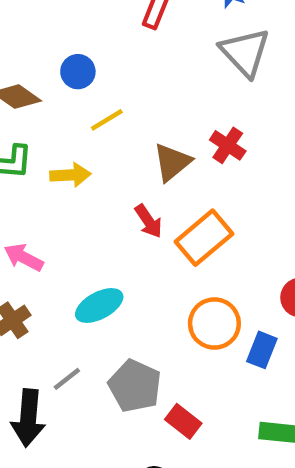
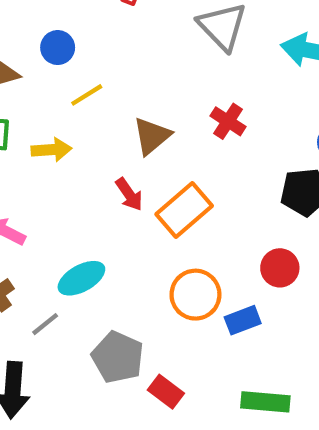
red cross: (228, 145) -> (228, 121), moved
blue rectangle: (262, 350) -> (243, 320), turned 48
gray line: (67, 379) -> (45, 324), moved

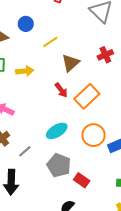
yellow line: (87, 95) -> (50, 42), moved
red cross: (228, 121) -> (105, 55), turned 35
cyan ellipse: (81, 278) -> (57, 131), moved

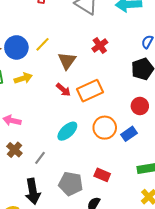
blue circle: (26, 24) -> (16, 47), moved, size x1.5
orange rectangle: (87, 96) -> (90, 91), turned 30
gray pentagon: (59, 165) -> (71, 184), moved

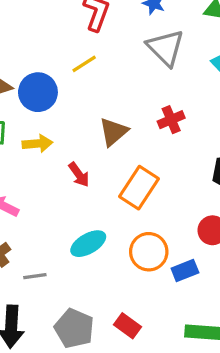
yellow line: (43, 44) -> (84, 64), moved
red arrow: (63, 90) -> (79, 175), moved
orange rectangle: (90, 91) -> (139, 188), turned -45
gray line: (40, 158) -> (35, 276), turned 32

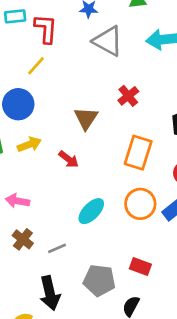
yellow line: (84, 64) -> (36, 66), moved
orange rectangle: (139, 188) -> (138, 153), moved

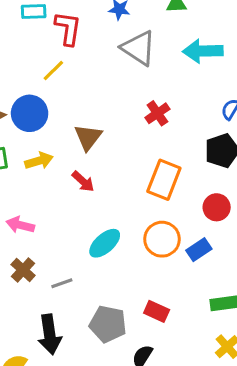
brown triangle: (86, 118) -> (88, 137), moved

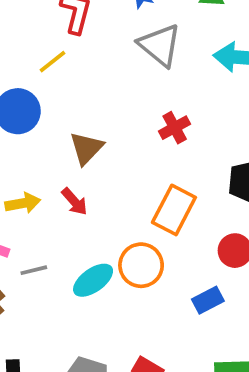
yellow arrow: (39, 161) -> (23, 203), moved
orange circle: (162, 239) -> (141, 265), moved
gray line: (62, 283) -> (34, 270), moved

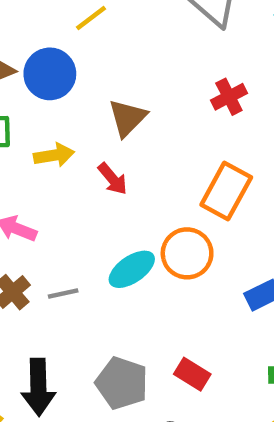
yellow arrow: (23, 203) -> (54, 155), moved
gray line: (34, 270) -> (63, 294), moved

